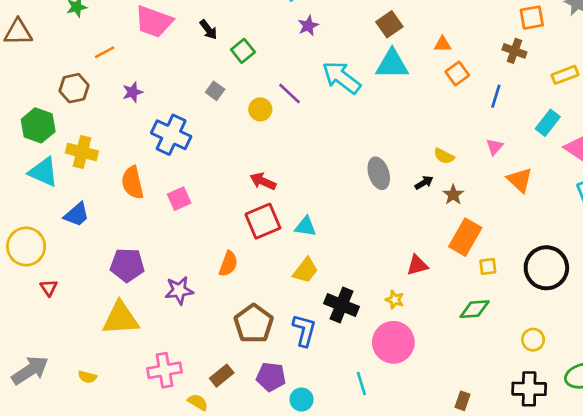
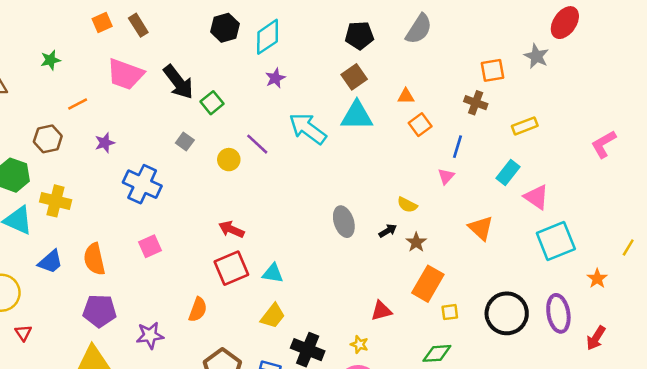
black arrow: (208, 30) -> (178, 82), size x1.8
pink triangle: (494, 147) -> (446, 176), moved
orange semicircle: (133, 183) -> (94, 259), moved

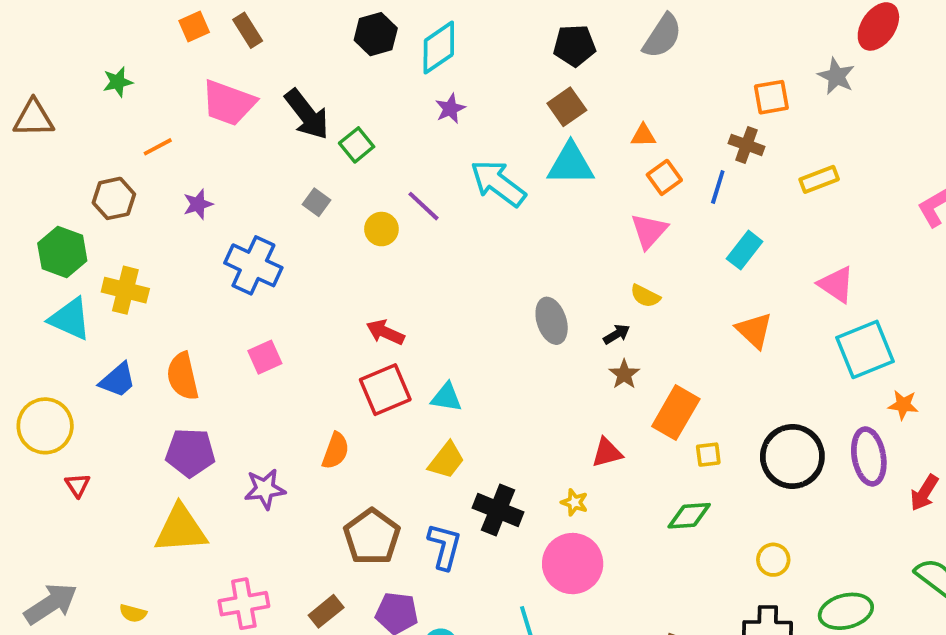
blue line: (458, 147) -> (718, 187), moved
cyan rectangle: (508, 173) -> (745, 250), moved
pink triangle: (446, 176) -> (649, 231), moved, size x1.5
brown star: (416, 242) -> (624, 374), moved
orange star: (597, 278) -> (903, 405), moved, turned -30

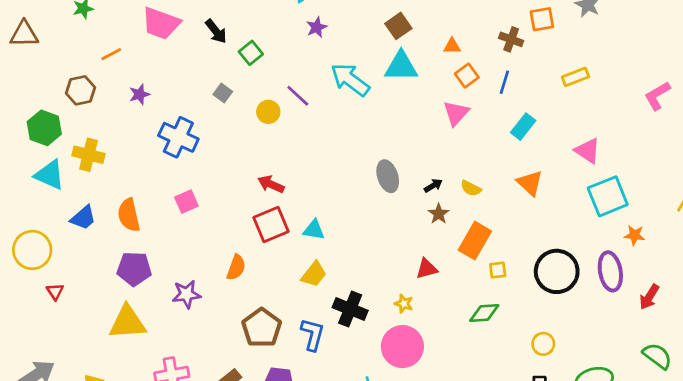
black arrow: (307, 114) -> (216, 31), size x0.7
brown cross: (747, 145) -> (511, 39), moved
yellow semicircle: (645, 296) -> (471, 188), moved

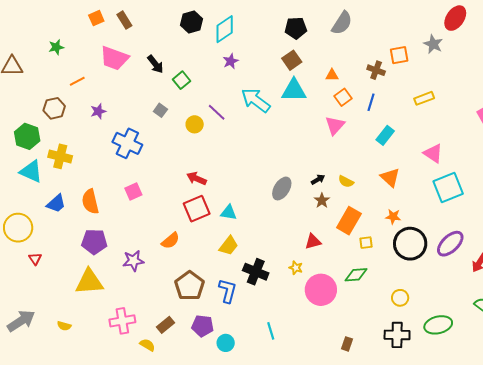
gray ellipse: (388, 176) -> (282, 189), moved, turned 50
orange star: (634, 235) -> (393, 217), moved
orange semicircle: (236, 267) -> (170, 241), turned 30
purple ellipse: (610, 271) -> (450, 244), turned 56
pink circle: (402, 347) -> (321, 290), moved

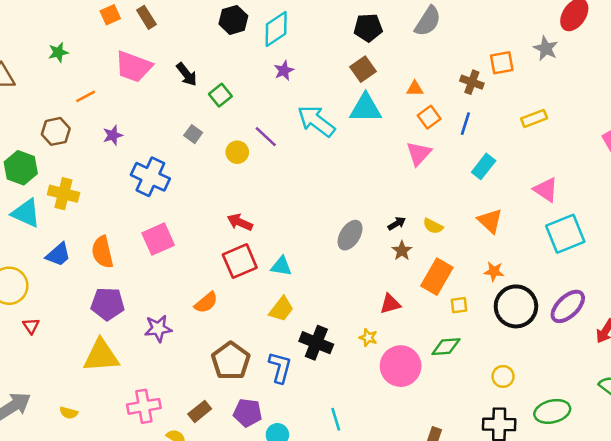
pink square: (133, 192) -> (158, 239), size x1.4

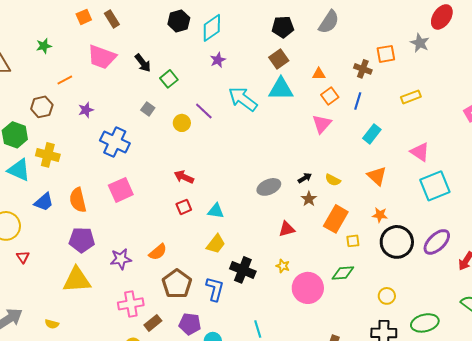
gray ellipse: (350, 235) -> (269, 187), turned 35
red square: (240, 261) -> (184, 207), size x0.6
orange semicircle: (206, 303) -> (158, 252), moved
red triangle: (390, 304) -> (287, 229), moved
pink cross: (144, 406) -> (131, 304), moved

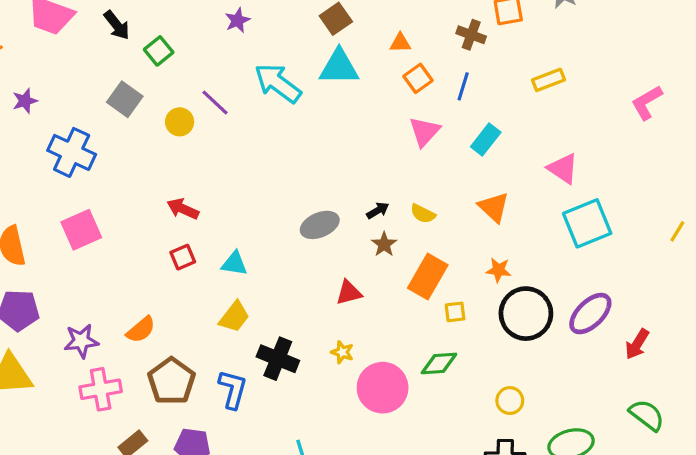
gray square: (148, 109) -> (125, 99), size x1.5
pink triangle: (322, 124) -> (424, 131), moved
pink cross: (131, 304) -> (101, 389), moved

